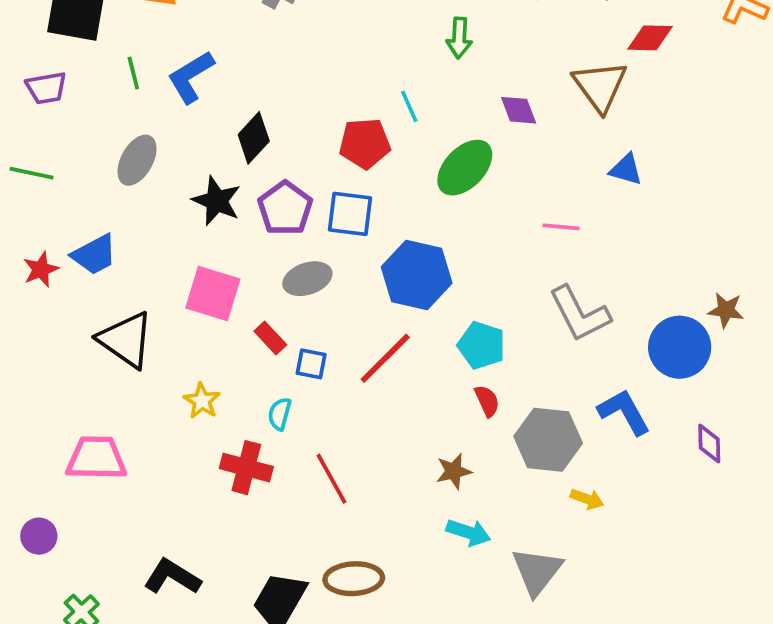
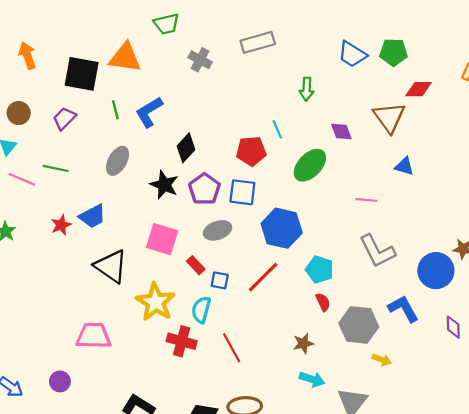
purple trapezoid: (46, 88) -> (64, 118), turned 145
yellow star: (202, 401) -> (156, 302), size x1.8
cyan semicircle: (280, 414) -> (201, 310), size x1.4

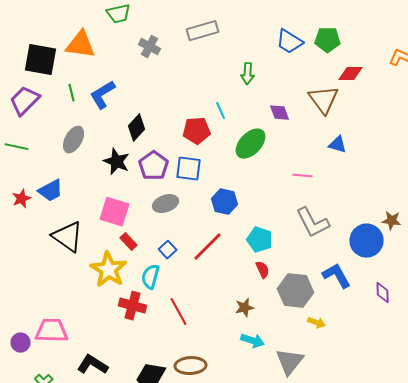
purple trapezoid: (64, 118) -> (25, 101), size x1.4
blue hexagon: (282, 228) -> (225, 202), size x0.7
red rectangle: (196, 265) -> (129, 242), moved
blue square: (220, 280) -> (168, 250), turned 36
pink trapezoid: (94, 336) -> (52, 331), moved

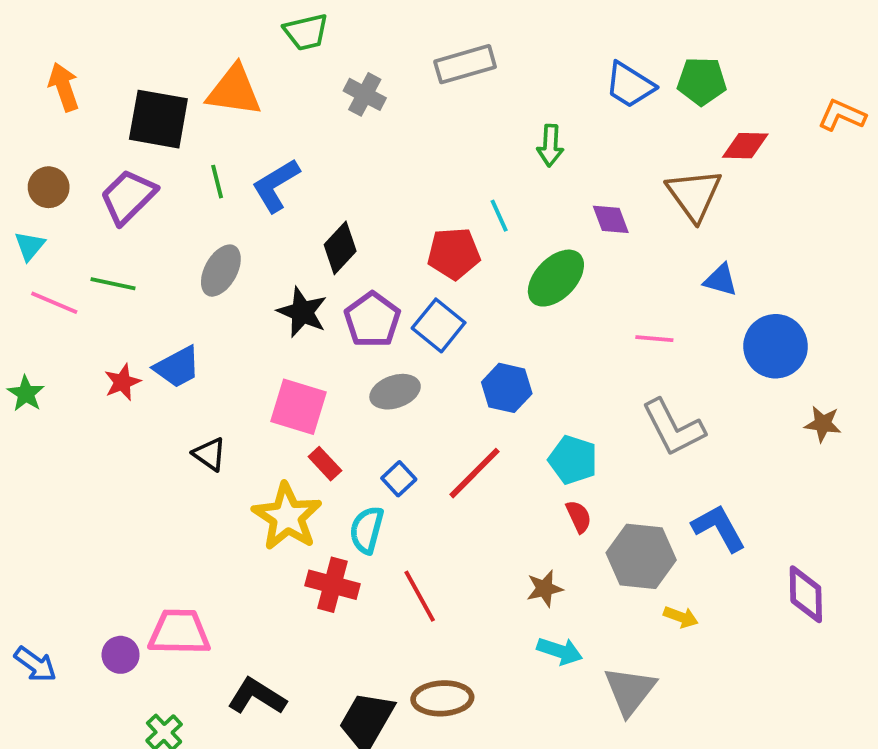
blue square: (189, 169) -> (439, 325), turned 32
black triangle: (68, 237) -> (209, 454), size x0.6
blue circle: (367, 241) -> (776, 346), moved
purple diamond: (383, 293) -> (806, 594), moved, size x1.4

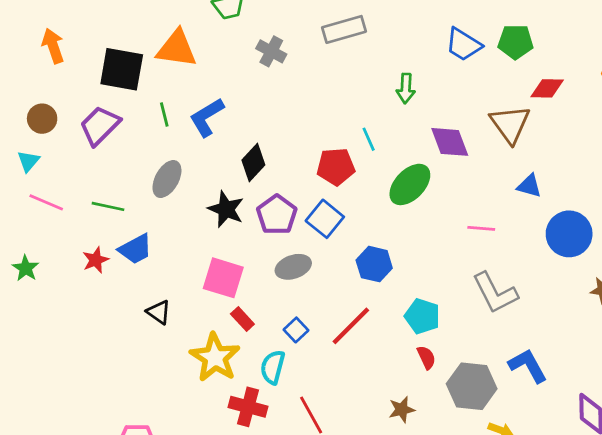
purple diamond: (611, 219) -> (450, 142), size x1.4
green line: (113, 284) -> (108, 206), moved

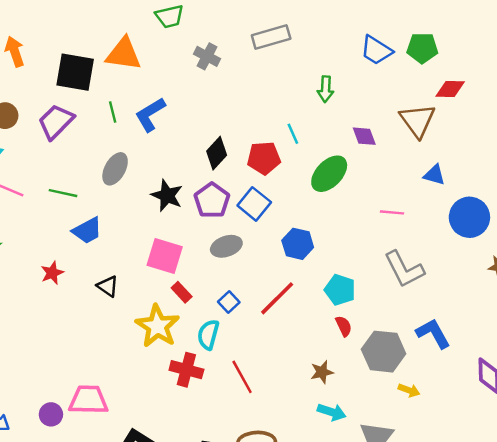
purple diamond: (450, 142) -> (364, 136), size x0.7
black diamond: (253, 163) -> (217, 153), moved
red star: (96, 260) -> (52, 273), moved

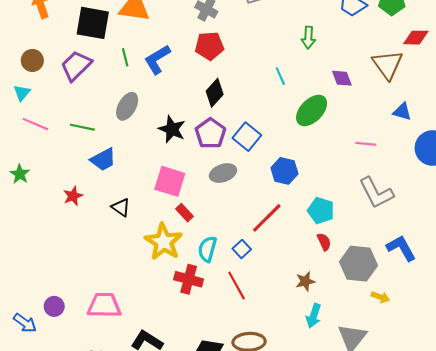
red pentagon: (264, 158) -> (209, 46), moved
blue square: (229, 302) -> (242, 249), moved
cyan arrow: (332, 412) -> (314, 316), turned 90
purple circle: (51, 414) -> (54, 306), moved

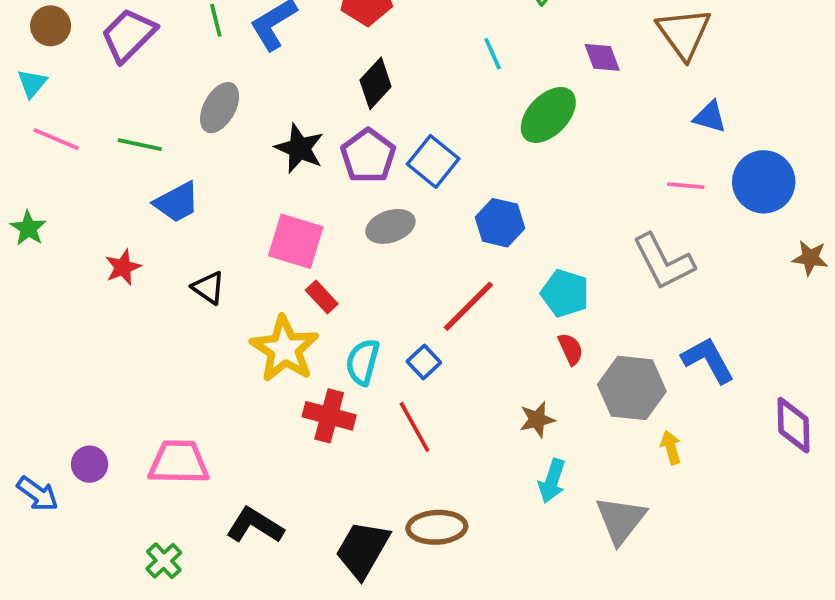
pink line: (366, 144) -> (686, 186), moved
yellow arrow: (380, 297) -> (671, 447), turned -126

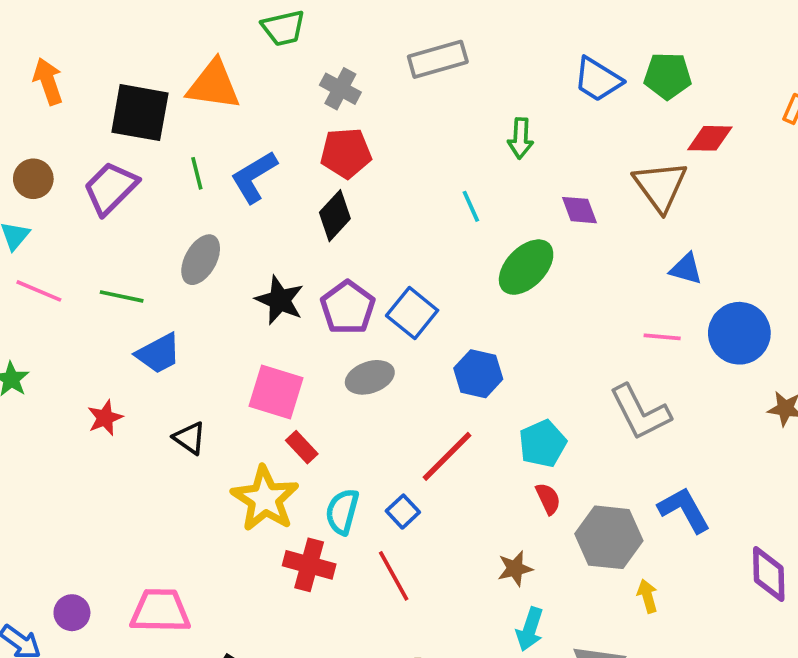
black diamond: (376, 83) -> (335, 216), moved
cyan pentagon: (565, 293) -> (543, 444), turned 30

